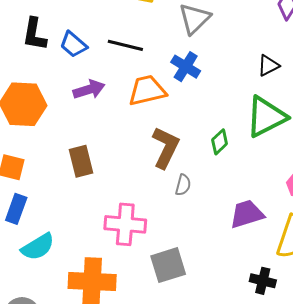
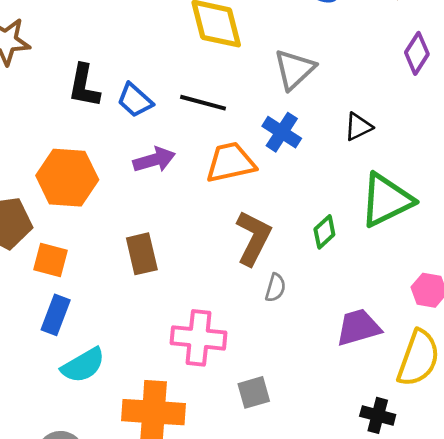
black triangle: (268, 66) -> (358, 127), moved
gray square: (168, 265) -> (254, 392), size x0.7

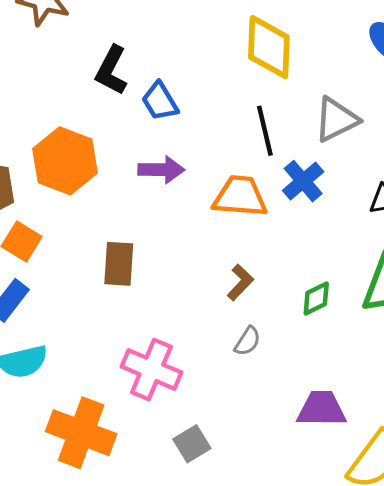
black line: (203, 103) -> (265, 131), moved, turned 45
brown L-shape: (253, 238) -> (240, 282), size x0.6
gray square: (254, 392) -> (192, 444), turned -32

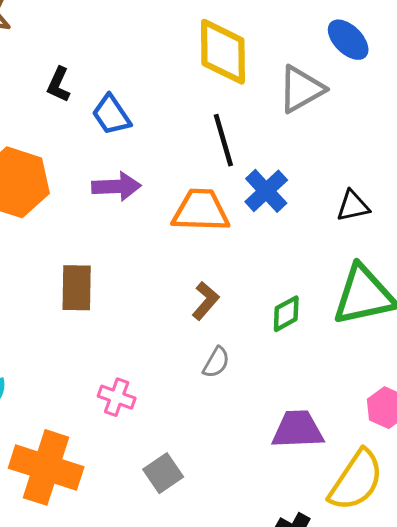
black L-shape: (111, 70) -> (59, 85), size x0.7
gray triangle: (336, 120) -> (301, 89), moved
pink cross: (151, 369) -> (117, 397), size x0.6

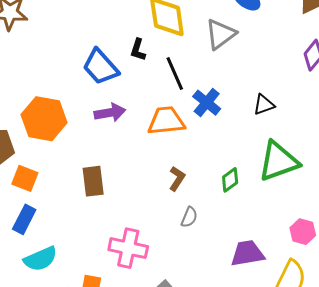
black L-shape: (59, 85) -> (138, 50), moved
blue trapezoid: (111, 115) -> (100, 67), size x1.4
pink cross: (117, 397) -> (128, 248), size x1.6

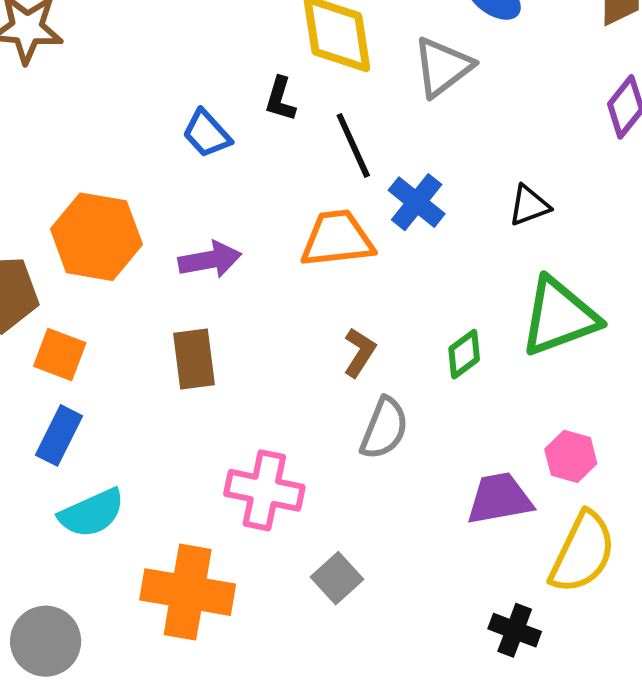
blue trapezoid: (100, 67) -> (207, 134), size x0.7
purple arrow: (110, 113) -> (210, 260), moved
gray semicircle: (189, 217) -> (384, 428), size x1.5
pink hexagon: (303, 232) -> (571, 456), moved

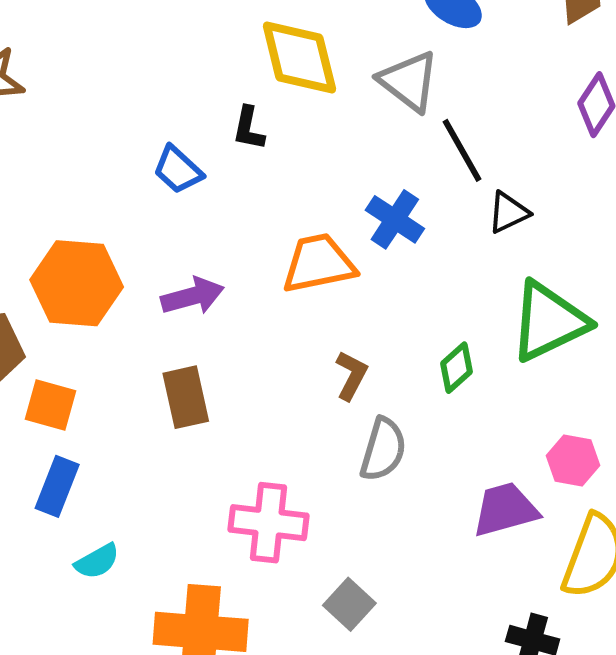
gray triangle: (443, 67) -> (409, 81), turned -40
black line: (353, 145) -> (462, 150), moved
cyan semicircle: (92, 513) -> (97, 561), size x0.7

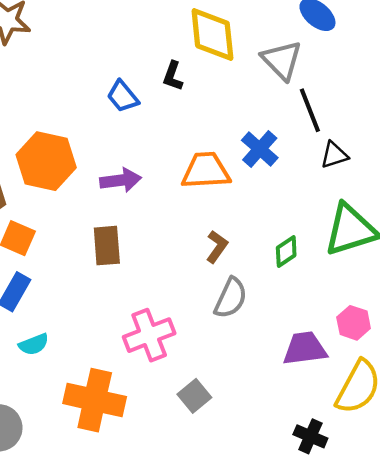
pink cross: (268, 523) -> (149, 335), turned -36

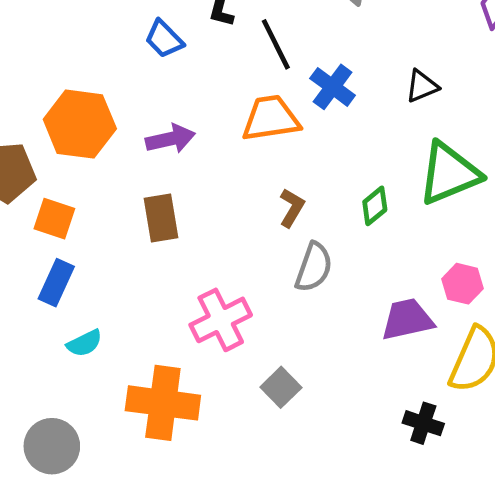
black line: (310, 110) -> (276, 44), moved

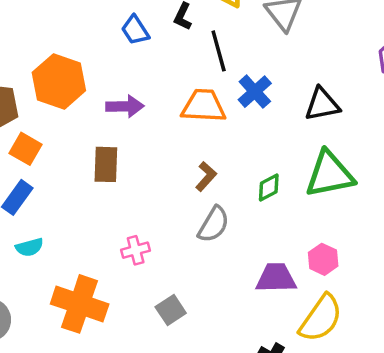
black triangle: (422, 86) -> (322, 104), size x1.4
pink cross: (221, 320) -> (136, 250), size x0.6

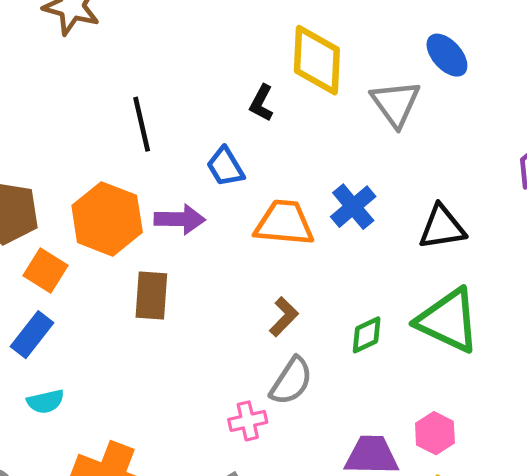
blue trapezoid: (135, 30) -> (225, 167), moved
black line: (219, 51) -> (142, 124), moved
orange hexagon: (59, 81) -> (107, 219), moved
green triangle: (330, 174) -> (448, 320), turned 34
pink cross: (136, 250) -> (248, 421), moved

